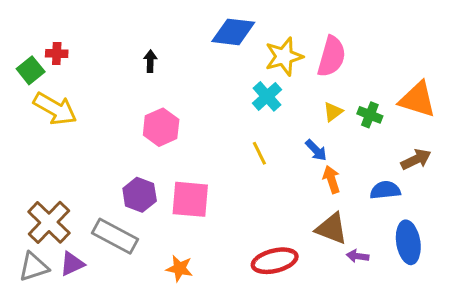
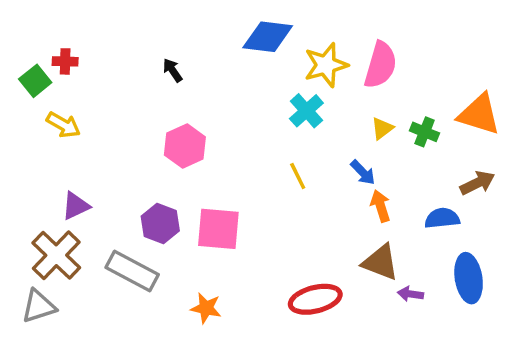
black arrow: (150, 61) -> (173, 70), turned -35
yellow arrow: (55, 109) -> (63, 125), size x0.7
purple triangle: (72, 264) -> (76, 206), moved

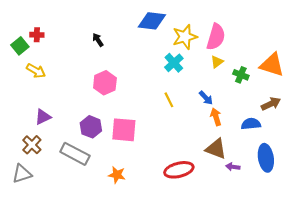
yellow triangle: (382, 128) -> (217, 62), moved
brown cross: (56, 255) -> (32, 145), size x0.7

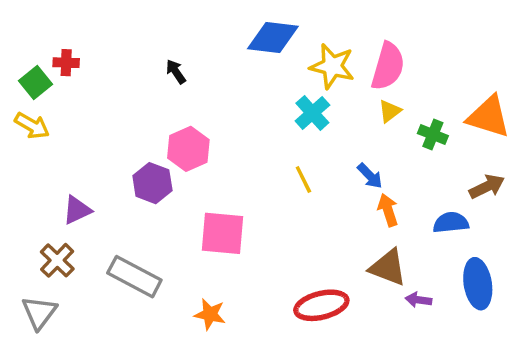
yellow star: (185, 37) -> (332, 66), turned 30
yellow arrow: (36, 71) -> (32, 126), moved
purple hexagon: (91, 127) -> (152, 183), moved
gray triangle: (22, 174) -> (39, 312), turned -35

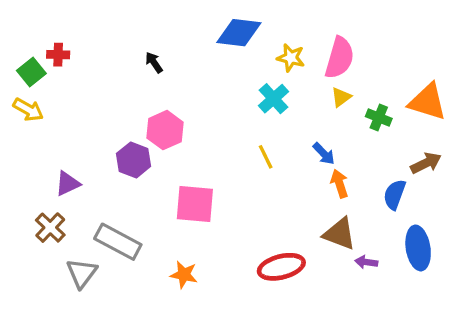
yellow star: (332, 66) -> (291, 58), size x0.7
blue semicircle: (451, 223) -> (395, 195), turned -64
gray triangle: (39, 312) -> (82, 273), moved

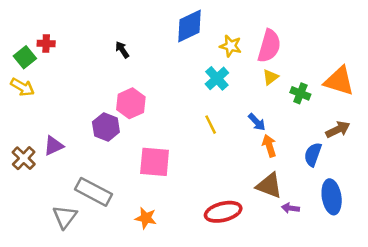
blue diamond: (239, 33) -> (189, 26), turned -32
brown cross: (50, 228) -> (24, 158), moved

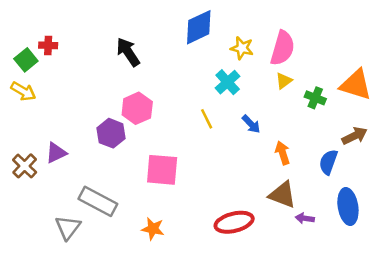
black arrow: (122, 50) -> (128, 52), size x1.6
blue arrow: (257, 122) -> (251, 124), moved
yellow line: (211, 125) -> (207, 119), moved

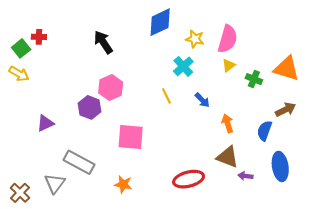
brown cross: (25, 166) -> (20, 193), moved

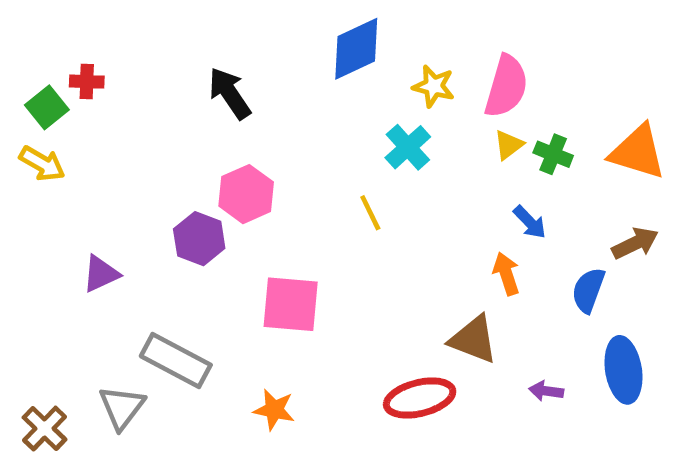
green cross: (254, 79) -> (553, 154), moved
blue arrow: (202, 100) -> (530, 222), moved
brown triangle: (228, 157) -> (473, 339), moved

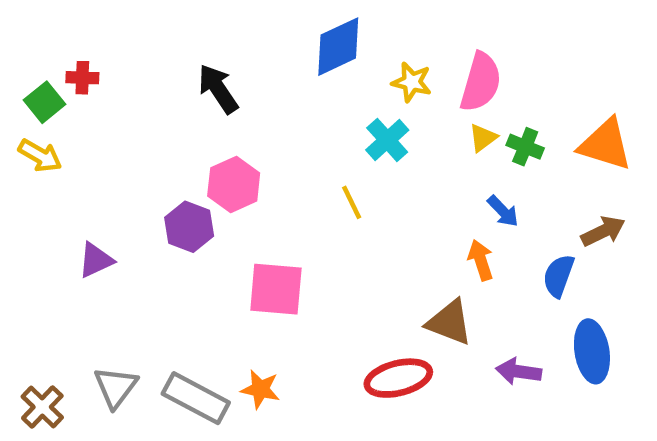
gray rectangle: (176, 360) -> (196, 398), moved
purple arrow: (546, 391) -> (518, 371), size x1.4

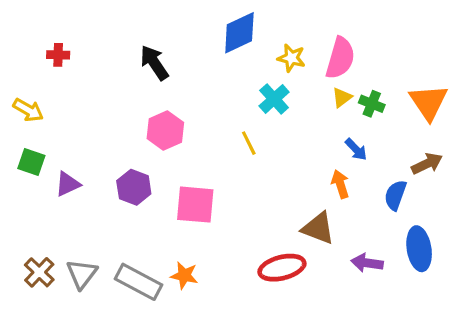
green square: (45, 102) -> (31, 162), moved, turned -32
orange triangle: (605, 144) -> (429, 102), turned 39
purple hexagon: (189, 227) -> (134, 187), moved
brown cross: (42, 407) -> (39, 272), moved

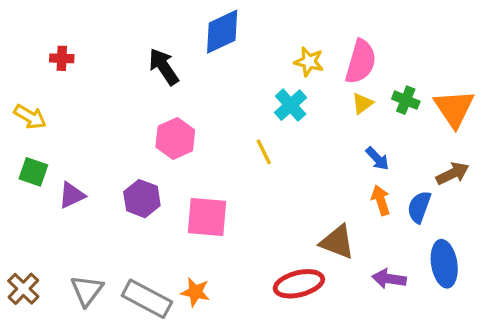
blue diamond: (239, 33) -> (222, 32), moved
green cross: (372, 104) -> (406, 100), moved
orange arrow: (340, 184) -> (381, 200), moved
brown cross: (39, 272) -> (23, 289), moved

